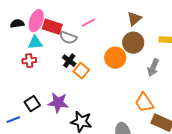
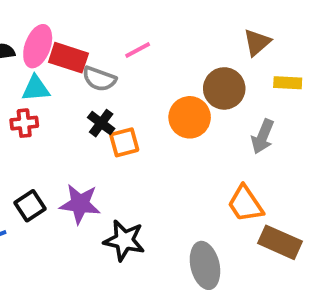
brown triangle: (134, 19) -> (257, 42), moved
orange square: (81, 71) -> (124, 142), turned 35

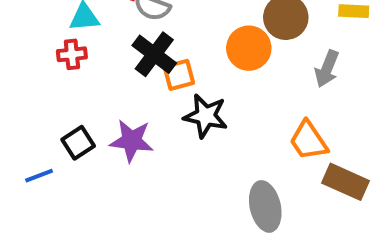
black cross: (101, 123) -> (154, 54), size x1.5
black star: (124, 240) -> (206, 116), moved

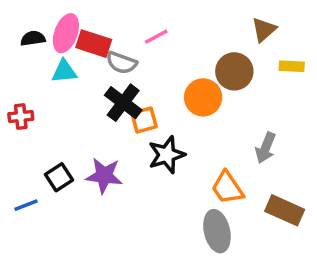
red cross: (72, 54) -> (21, 117), moved
gray arrow: (327, 69) -> (266, 148), moved
black star: (206, 116) -> (167, 155), turned -30
orange trapezoid: (308, 141) -> (227, 188), moved

